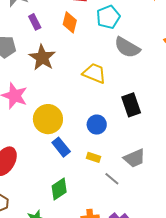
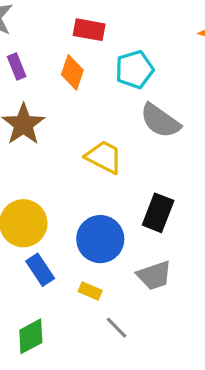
black rectangle: (131, 105) -> (158, 213), turned 35
blue circle: (97, 125) -> (100, 239), size x1.5
gray trapezoid: (134, 158) -> (154, 275), moved

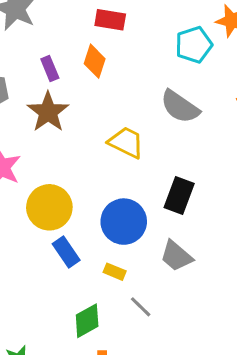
purple rectangle: (17, 66) -> (50, 69), moved
cyan pentagon: (135, 70) -> (194, 45), moved
gray trapezoid: (154, 275) -> (176, 256), turned 60
green diamond: (31, 336) -> (87, 321), moved

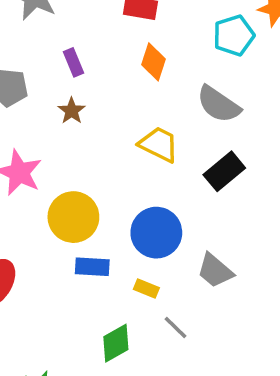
orange diamond: (95, 61) -> (153, 62), moved
brown star: (48, 112) -> (72, 111), size x0.6
black rectangle: (179, 196) -> (224, 171), moved, turned 30
blue rectangle: (66, 252) -> (92, 267), turned -52

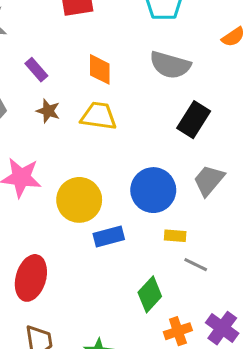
orange diamond: (153, 62) -> (100, 69), moved
yellow trapezoid: (159, 144) -> (99, 116), moved
gray trapezoid: (215, 271) -> (209, 180), moved, turned 108
yellow rectangle: (146, 289) -> (175, 236), moved

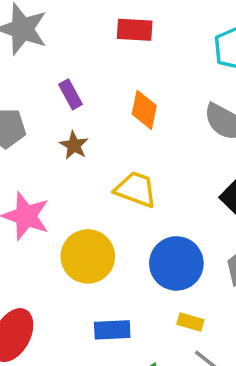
yellow trapezoid: (99, 116) -> (136, 189), moved
blue rectangle: (109, 237) -> (112, 330), moved

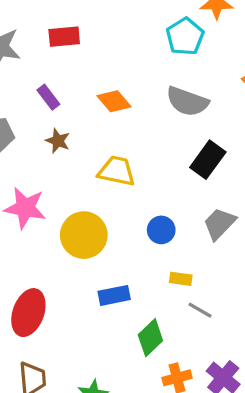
red rectangle: (135, 30) -> (64, 37), moved
orange diamond: (144, 110) -> (114, 101), turned -44
blue circle: (176, 263) -> (161, 230), size x0.6

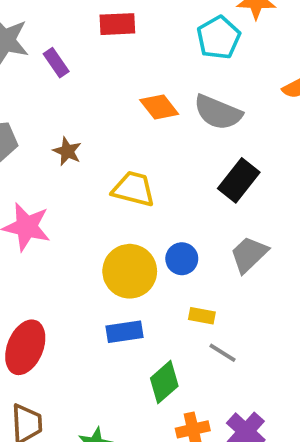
red rectangle: (64, 37) -> (117, 24), moved
purple rectangle: (48, 97) -> (56, 63), moved
orange diamond: (114, 101) -> (159, 107), moved
yellow circle: (84, 235) -> (130, 271), moved

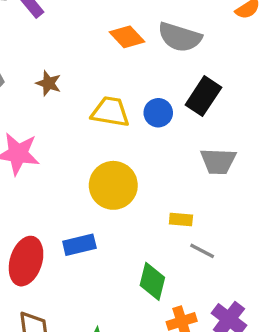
gray trapezoid: (249, 254) -> (218, 161), turned -129
blue circle: (182, 259) -> (158, 113), moved
blue rectangle: (125, 332) -> (79, 245), moved
green diamond: (164, 382) -> (152, 281), turned -30

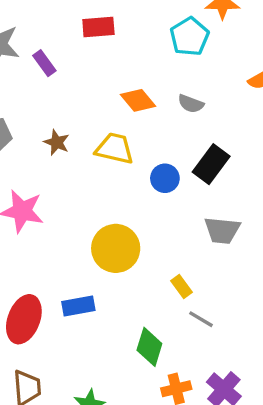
gray semicircle: (180, 37) -> (191, 104), size x0.6
yellow trapezoid: (110, 112) -> (115, 148), moved
yellow rectangle: (181, 220) -> (182, 287), turned 45

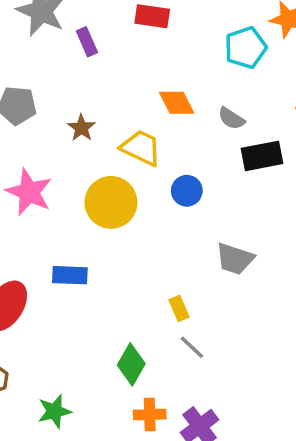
black rectangle: (211, 164) -> (262, 156), moved, turned 30
yellow circle: (116, 248) -> (111, 202), moved
blue rectangle: (78, 306) -> (70, 275), moved

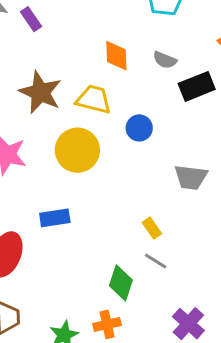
orange diamond: (177, 103) -> (116, 56), turned 36
brown star: (81, 128) -> (40, 92), size x1.8
gray line: (192, 347) -> (156, 261), moved
orange cross: (150, 415) -> (107, 324), moved

